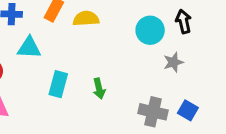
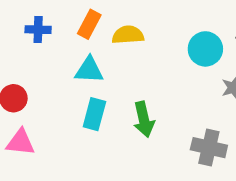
cyan triangle: (29, 48) -> (89, 70), moved
green arrow: (99, 89) -> (144, 119), size x1.4

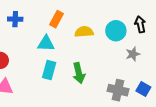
orange rectangle: (89, 24) -> (57, 19), moved
yellow semicircle: (128, 35) -> (84, 32), moved

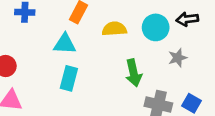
black arrow: (140, 24) -> (187, 19), turned -84
green arrow: (79, 73) -> (134, 73), moved

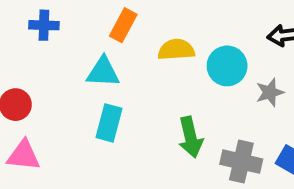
cyan circle: (156, 27) -> (227, 66), moved
green arrow: (134, 73) -> (190, 137), moved

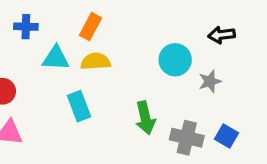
yellow semicircle: (176, 50) -> (96, 61), moved
cyan triangle: (103, 72) -> (56, 58), moved
cyan rectangle: (109, 123) -> (79, 106), turned -36

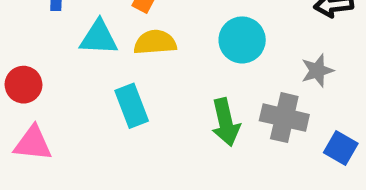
cyan circle: (175, 60) -> (242, 40), moved
gray cross: (187, 138) -> (284, 118), moved

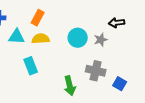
gray star: (317, 71) -> (101, 40), moved
green arrow: (226, 122) -> (70, 86), moved

